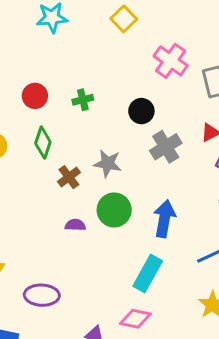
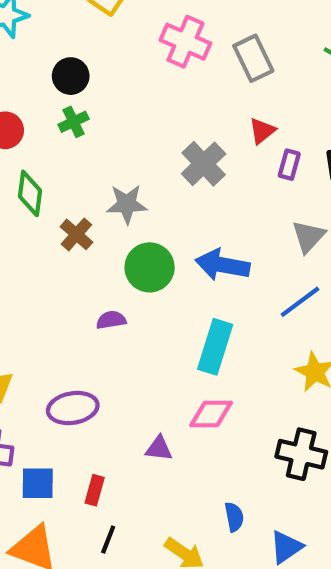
black circle: (141, 111) -> (71, 76), moved
blue arrow: (164, 219) -> (222, 265), turned -78
purple semicircle: (75, 225) -> (111, 320), moved

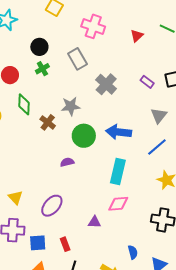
gray rectangle: (253, 58) -> (77, 59), moved
red triangle: (262, 131) -> (137, 36), moved
purple rectangle: (289, 165) -> (147, 82), turned -64
purple ellipse: (73, 408) -> (52, 206), turned -35
red rectangle: (95, 490) -> (65, 244), turned -32

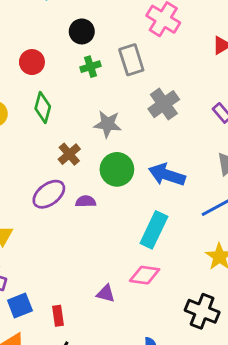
green cross: (42, 69) -> (91, 67), moved
brown cross: (48, 122) -> (69, 154), moved
purple ellipse: (52, 206) -> (49, 194), moved
blue square: (38, 243) -> (20, 306), turned -30

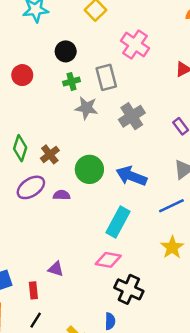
green diamond: (43, 107) -> (20, 148), moved
gray star: (108, 124) -> (86, 108), moved
purple triangle: (106, 294) -> (56, 269), moved
black cross: (202, 311) -> (129, 289), moved

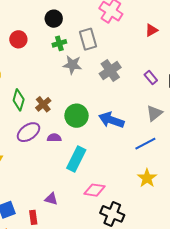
cyan rectangle: (118, 222) -> (76, 159), moved

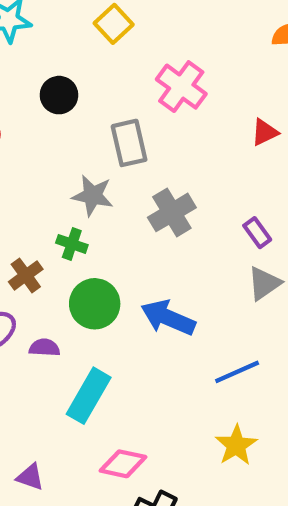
green cross: (59, 43) -> (72, 244), moved, turned 32
gray triangle: (154, 113) -> (264, 283), moved

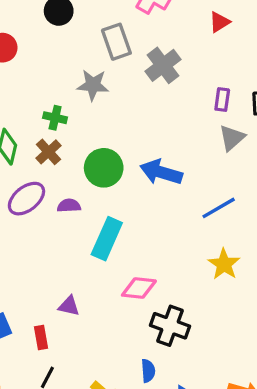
gray cross: (172, 212) -> (163, 65), moved
purple rectangle: (257, 233) -> (222, 100), turned 50
green cross: (72, 244) -> (55, 118), moved

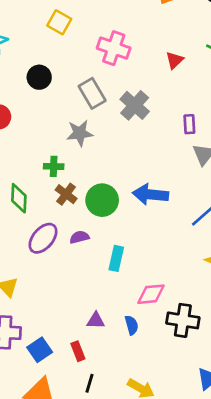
brown cross: (48, 152) -> (66, 194), moved
cyan rectangle: (107, 239) -> (116, 258), size x0.7
blue semicircle: (148, 371) -> (132, 325), moved

